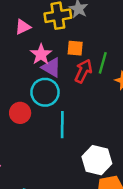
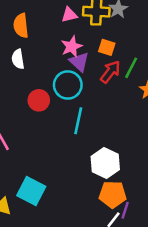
pink triangle: (23, 27) -> (69, 15), moved

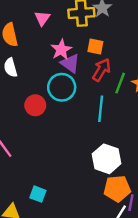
pink triangle: (69, 15) -> (42, 18), moved, turned -35
green line: (131, 68) -> (120, 83), moved
cyan line: (78, 121) -> (101, 109), moved
cyan square: (31, 191) -> (38, 194), size x0.6

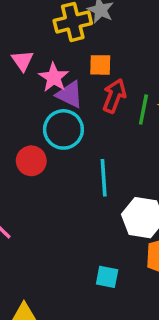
pink triangle: (42, 18) -> (23, 61), moved
cyan line: (101, 109) -> (104, 178), moved
cyan square: (38, 194) -> (107, 277), moved

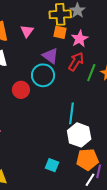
orange square: (100, 65) -> (60, 32), moved
pink star: (54, 77) -> (80, 39), moved
cyan line: (104, 178) -> (71, 113), moved

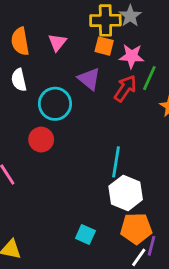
pink star: (80, 39) -> (132, 56), turned 30
green line: (91, 73) -> (149, 78), moved
cyan circle: (43, 75) -> (55, 104), moved
red circle: (21, 90) -> (41, 140), moved

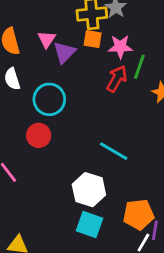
purple triangle: (89, 79) -> (64, 52), moved, turned 40
cyan line: (116, 162) -> (114, 151), turned -64
white hexagon: (126, 193) -> (89, 190), moved
cyan square: (85, 234) -> (89, 225), size x1.4

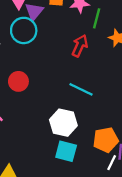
red arrow: (117, 79) -> (80, 46), moved
cyan circle: (49, 99) -> (24, 30), moved

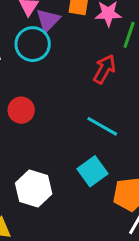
white hexagon: (63, 123) -> (34, 189), moved
cyan square: (66, 151) -> (93, 171), moved, turned 35

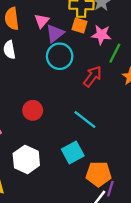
cyan circle: (33, 44) -> (60, 56), moved
red circle: (21, 110) -> (33, 110), moved

